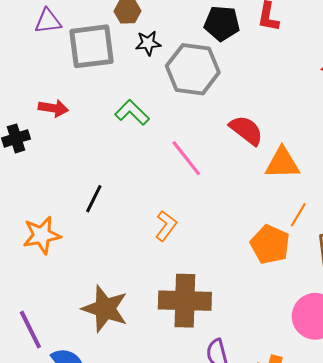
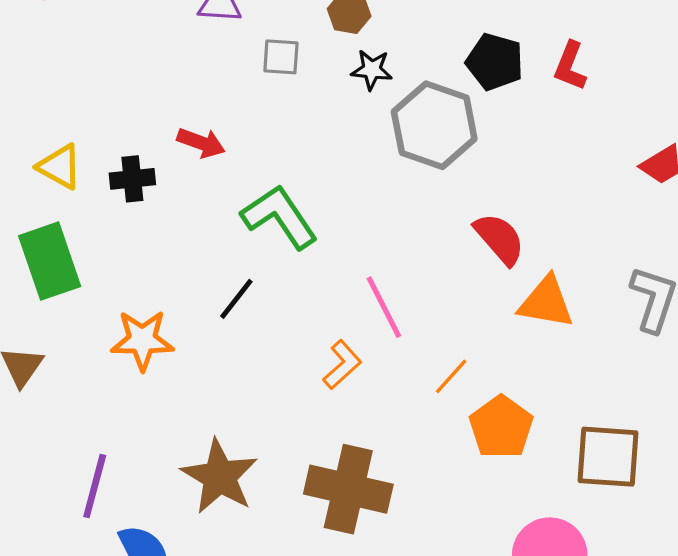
gray square: (91, 46) -> (281, 57), size x0.5
green L-shape: (132, 112) -> (279, 217), moved, size x1.4
pink line: (186, 158) -> (384, 307), moved
orange line: (298, 215) -> (451, 376), moved
purple line: (30, 330) -> (95, 486), turned 30

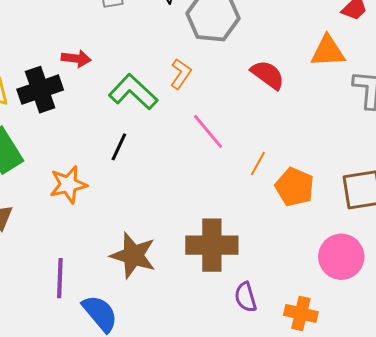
black cross: (132, 179) -> (40, 90), size x1.6
orange triangle: (546, 302) -> (328, 51), moved
orange L-shape: (342, 365) -> (181, 74), moved

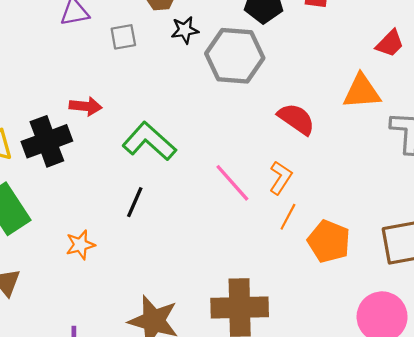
orange L-shape: (181, 74) -> (281, 178), moved
orange star: (68, 185) -> (80, 245), size x0.7

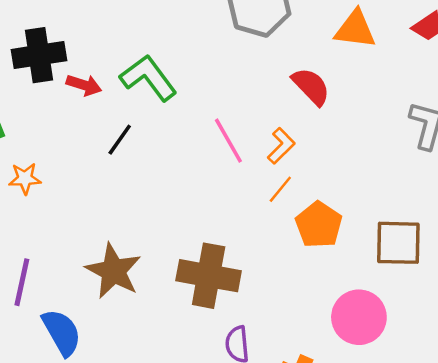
orange triangle: (362, 92) -> (355, 29), moved
red arrow: (86, 106) -> (84, 85), moved
orange star: (80, 245) -> (25, 178), moved

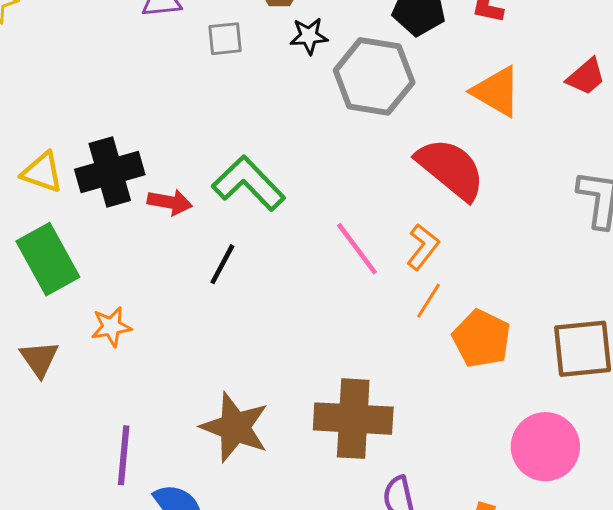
orange triangle: (355, 29) -> (496, 91), turned 30
red semicircle: (311, 86) -> (451, 169), size x1.4

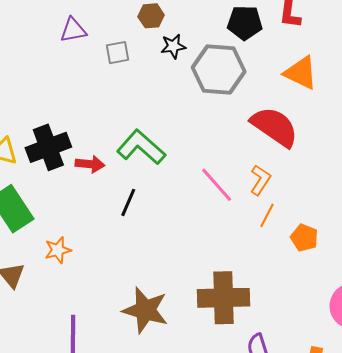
orange pentagon: (481, 339) -> (304, 238), size x0.7

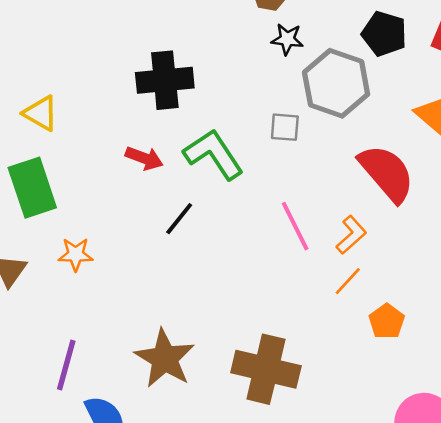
gray square: (118, 53) -> (285, 127), moved
black cross: (48, 147) -> (165, 80), moved

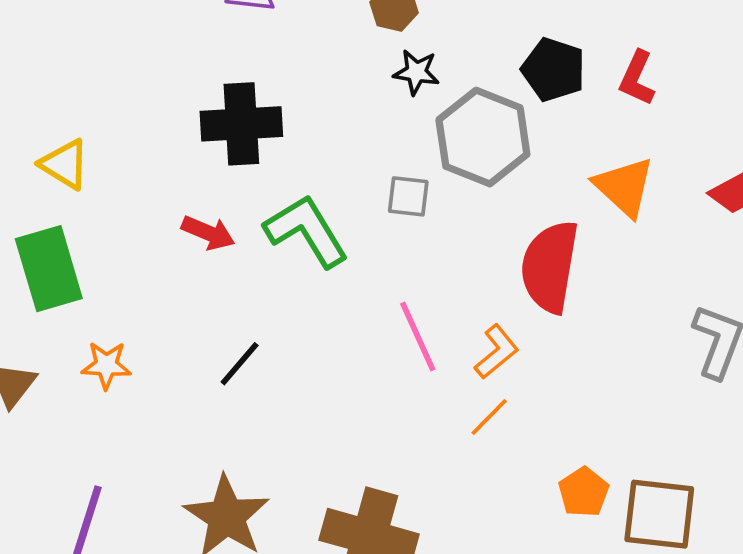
red semicircle: (387, 173) -> (550, 267), turned -132
black line: (179, 219) -> (240, 364), moved
orange pentagon: (387, 321) -> (584, 492), moved

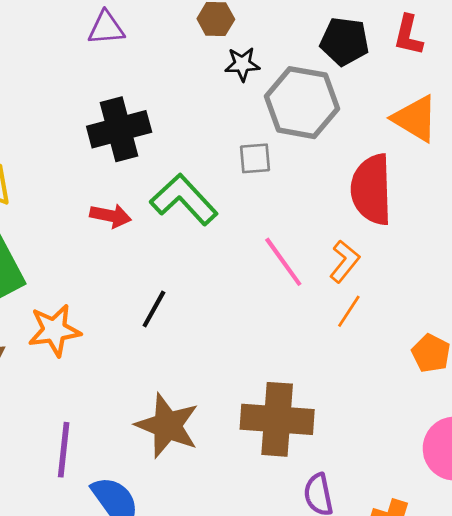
orange star: (106, 365) -> (54, 330), size x1.4

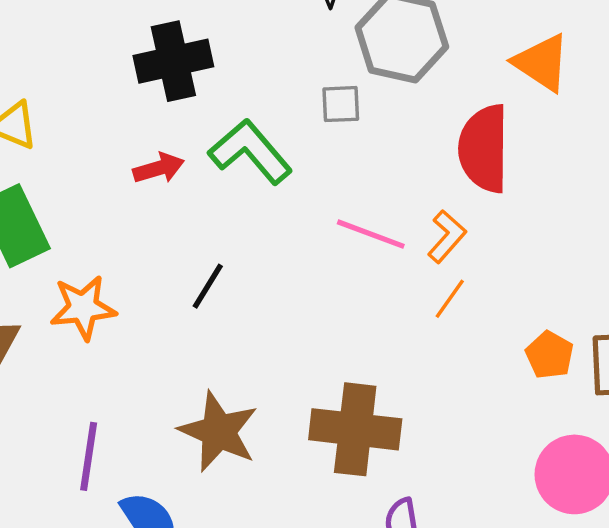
red arrow: (111, 216) -> (159, 168), turned -30
pink line: (283, 262) -> (371, 234), turned -36

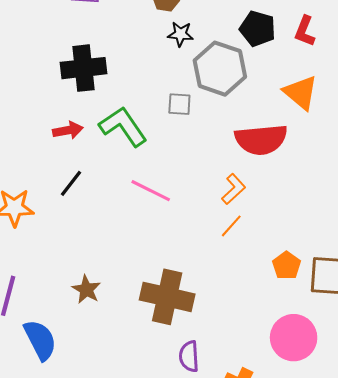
red semicircle: (484, 149) -> (261, 140), turned -102
pink line: (371, 234) -> (151, 191), moved
black line: (208, 286) -> (71, 183), moved
brown star: (219, 432) -> (86, 290), size x0.6

